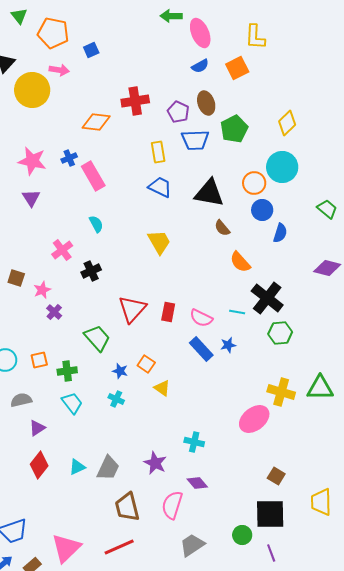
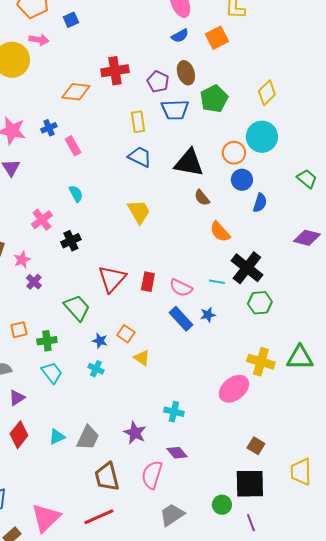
pink rectangle: (93, 176) -> (73, 146), size x0.7

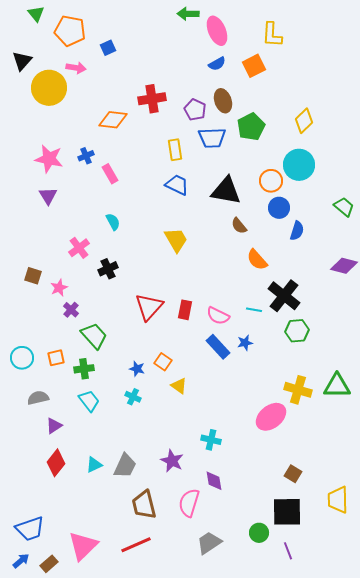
green trapezoid: (77, 308) -> (94, 336), moved
purple diamond: (177, 453) -> (214, 481), turned 30

